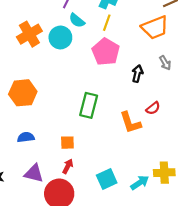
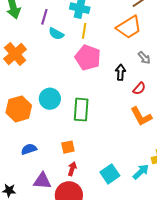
cyan circle: (60, 37) -> (50, 99), moved
red semicircle: (153, 108) -> (139, 88), moved
orange L-shape: (130, 123) -> (141, 116), moved

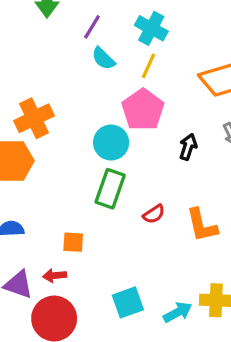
orange cross: (15, 54) -> (34, 118), moved
red semicircle: (139, 88) -> (154, 214), moved
cyan circle: (50, 99) -> (111, 143), moved
red arrow: (72, 169) -> (55, 276), moved, turned -128

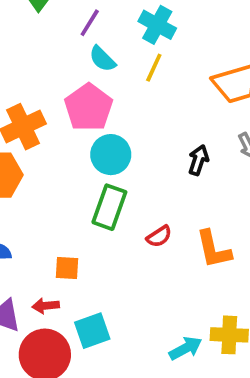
pink pentagon: (143, 110) -> (89, 107), moved
cyan square: (128, 302) -> (92, 331), moved

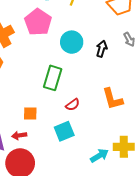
cyan circle: (111, 155) -> (72, 42), moved
red semicircle: (159, 236) -> (73, 105), moved
cyan square: (92, 331) -> (64, 131), moved

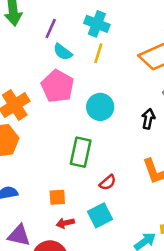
black arrow: (102, 49) -> (148, 119), moved
red arrow: (19, 135) -> (65, 223), moved

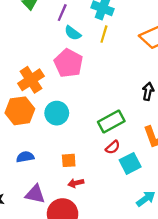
cyan circle: (100, 107) -> (57, 113), moved
green rectangle: (81, 152) -> (111, 121), moved, turned 50
cyan square: (100, 215) -> (130, 163), moved

